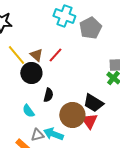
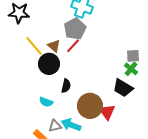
gray pentagon: (90, 28) -> (75, 29), moved
black trapezoid: (93, 103) -> (123, 88), moved
cyan semicircle: (28, 111) -> (46, 102), turned -32

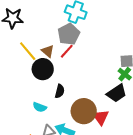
black trapezoid: (123, 88) -> (117, 93), turned -65

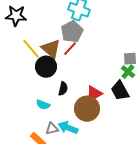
brown triangle: (48, 51) -> (51, 49), size x1.5
black trapezoid: (117, 93) -> (120, 91), turned 95
red triangle: (101, 117) -> (94, 94), moved, turned 36

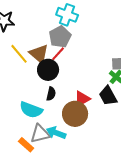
black circle: (46, 67) -> (48, 70), moved
cyan semicircle: (43, 105) -> (31, 110), size x1.6
gray triangle: (52, 129) -> (40, 134), size x1.5

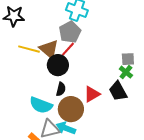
yellow line: (19, 54) -> (29, 49), turned -35
brown circle: (75, 114) -> (71, 109), moved

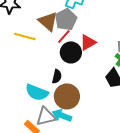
brown triangle: (49, 49) -> (48, 21), moved
black circle: (58, 65) -> (71, 52), moved
red triangle: (92, 94) -> (88, 42), moved

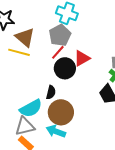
brown triangle: (48, 21) -> (25, 37), moved
cyan semicircle: (37, 92) -> (31, 108), turned -50
gray triangle: (46, 116) -> (25, 126), moved

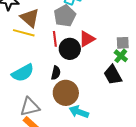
red line: (58, 52) -> (55, 39), moved, turned -49
cyan semicircle: (31, 108) -> (23, 73), moved
cyan arrow: (56, 131) -> (79, 112), moved

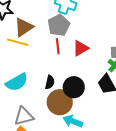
brown triangle: (30, 18) -> (24, 27), turned 45
red line: (55, 39) -> (58, 46), moved
black circle: (70, 49) -> (74, 87), moved

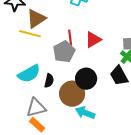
gray pentagon: (59, 25) -> (64, 52), moved
black semicircle: (50, 82) -> (49, 81), moved

